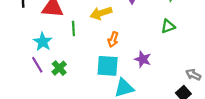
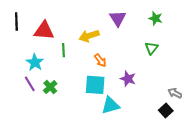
green triangle: (168, 26) -> (151, 48), turned -32
orange arrow: (113, 39) -> (100, 60), turned -56

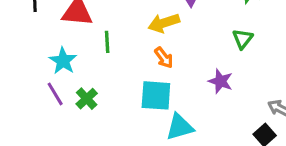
yellow arrow: (89, 36) -> (164, 23), moved
purple star: (128, 79) -> (221, 81), moved

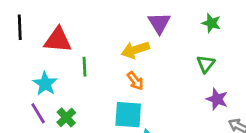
purple star: (221, 81) -> (217, 99), moved

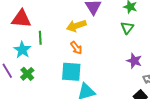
green triangle: (206, 64) -> (127, 28), moved
cyan star: (45, 84) -> (22, 50), moved

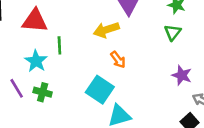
orange arrow: (76, 48) -> (118, 60), moved
cyan square: (71, 72) -> (100, 90), turned 30
green cross: (27, 74) -> (43, 92), turned -32

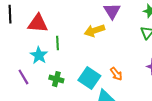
orange arrow: (118, 60) -> (116, 74), moved
green cross: (43, 92) -> (56, 79), moved

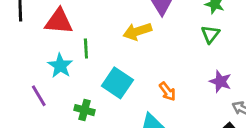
cyan square: (89, 78) -> (117, 83), moved
green cross: (56, 79) -> (85, 110), moved

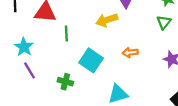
cyan star: (60, 66) -> (24, 47), moved
orange arrow: (167, 91) -> (130, 53), moved, turned 120

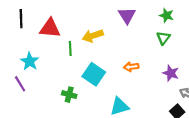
yellow arrow: (107, 20) -> (93, 36), moved
purple line: (30, 70) -> (20, 84), moved

